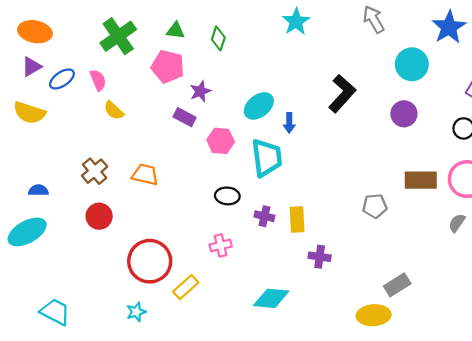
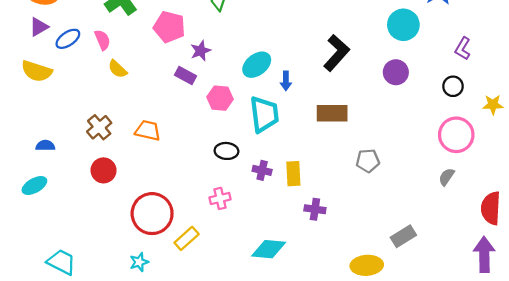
brown rectangle: (421, 180) -> (332, 113), moved
cyan ellipse: (27, 232) -> (34, 186), size x0.7
gray rectangle: (397, 285) -> (403, 236), moved

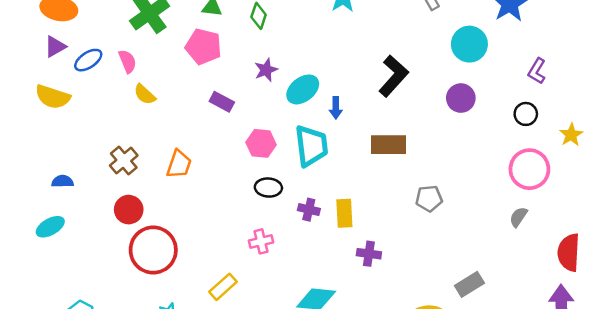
purple star: (201, 51) -> (266, 70), moved
pink hexagon: (220, 98) -> (261, 143), moved
yellow star: (493, 105) -> (571, 135), turned -30
orange trapezoid: (148, 130) -> (179, 164), turned 96
red circle: (152, 214) -> (153, 250), moved

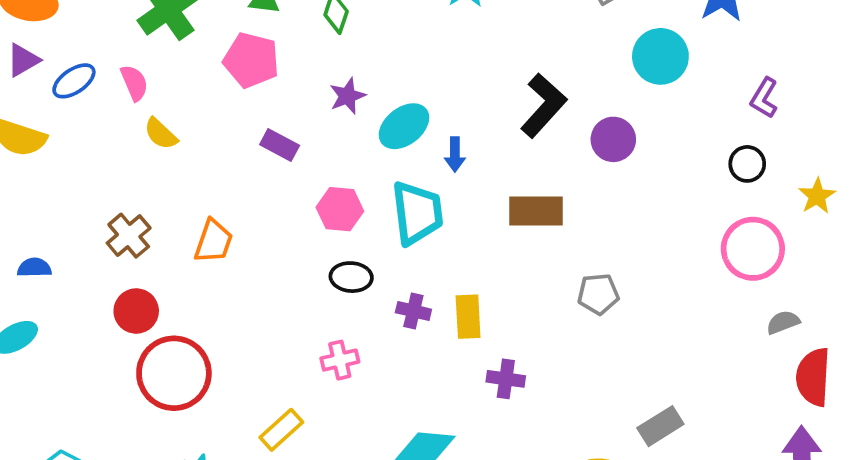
purple circle: (461, 98) -> (613, 139), moved
gray semicircle: (518, 217) -> (783, 322), moved, turned 35

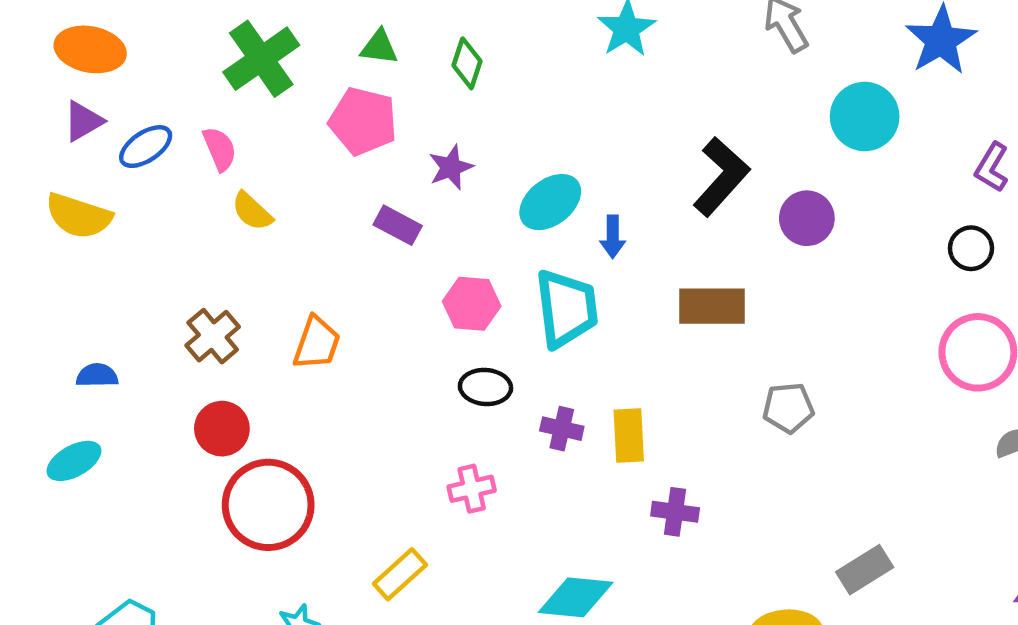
purple star: (347, 96) -> (451, 167), moved

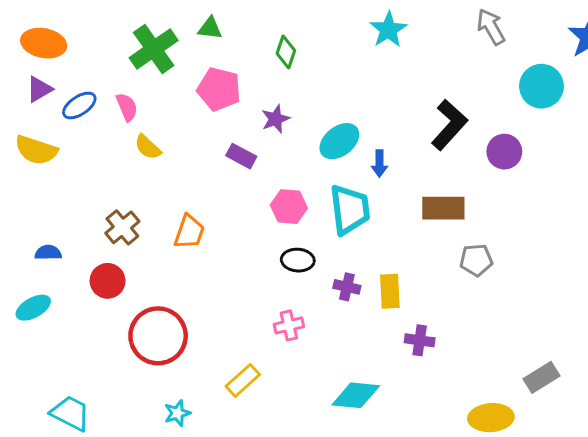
green triangle: (379, 47) -> (210, 28), moved
gray pentagon: (788, 408) -> (476, 260), moved
red circle: (222, 429) -> (108, 281), moved

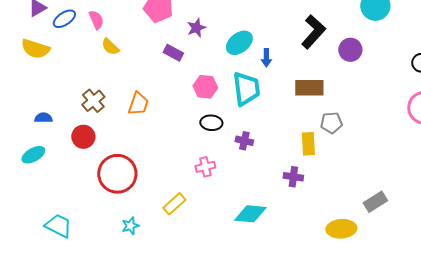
yellow rectangle: (390, 291) -> (308, 144), moved

